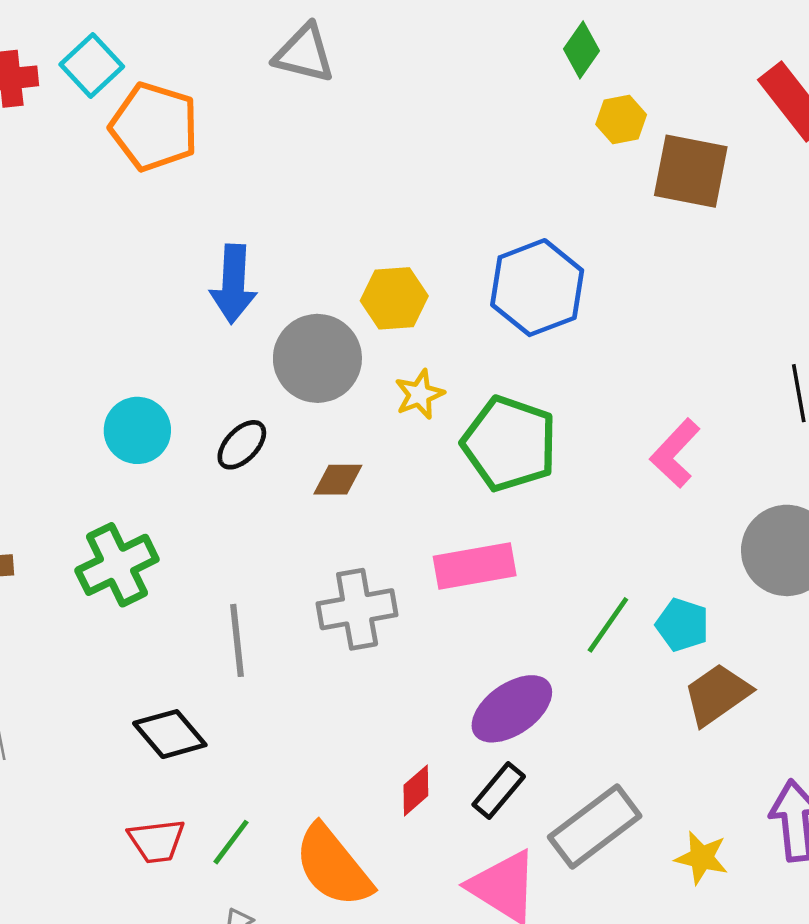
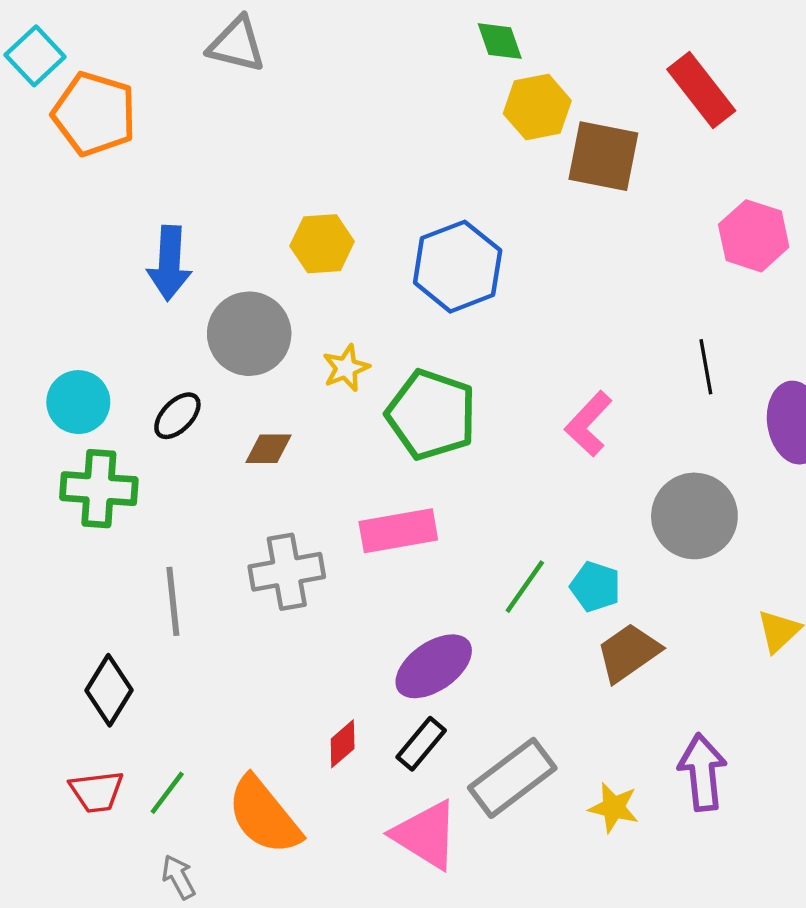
green diamond: (581, 50) -> (500, 41), turned -54
yellow hexagon: (621, 120) -> (537, 107), size x1.4
yellow hexagon: (394, 298) -> (322, 244), moved
green cross: (117, 565) -> (99, 489), moved, turned 30
black diamond: (170, 734) -> (109, 690), turned 72

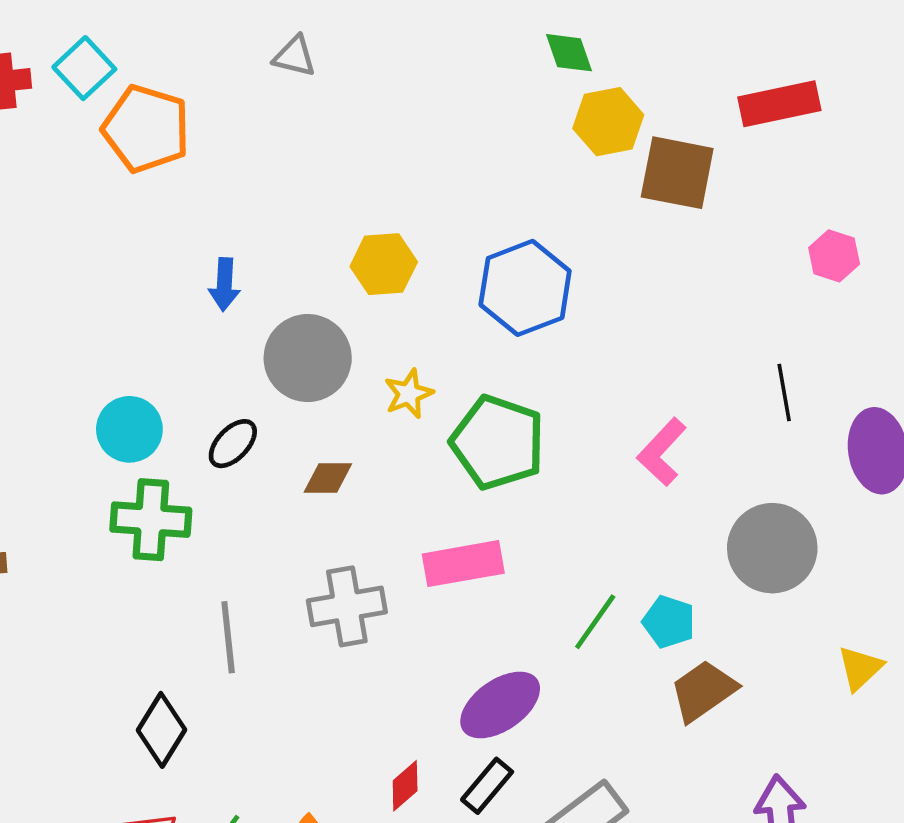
gray triangle: (237, 44) -> (295, 56), size x0.7
red rectangle: (701, 90) -> (779, 104), turned -64
pink hexagon: (754, 236) -> (834, 256), size x0.7
blue arrow: (169, 263) -> (224, 284), size x0.7

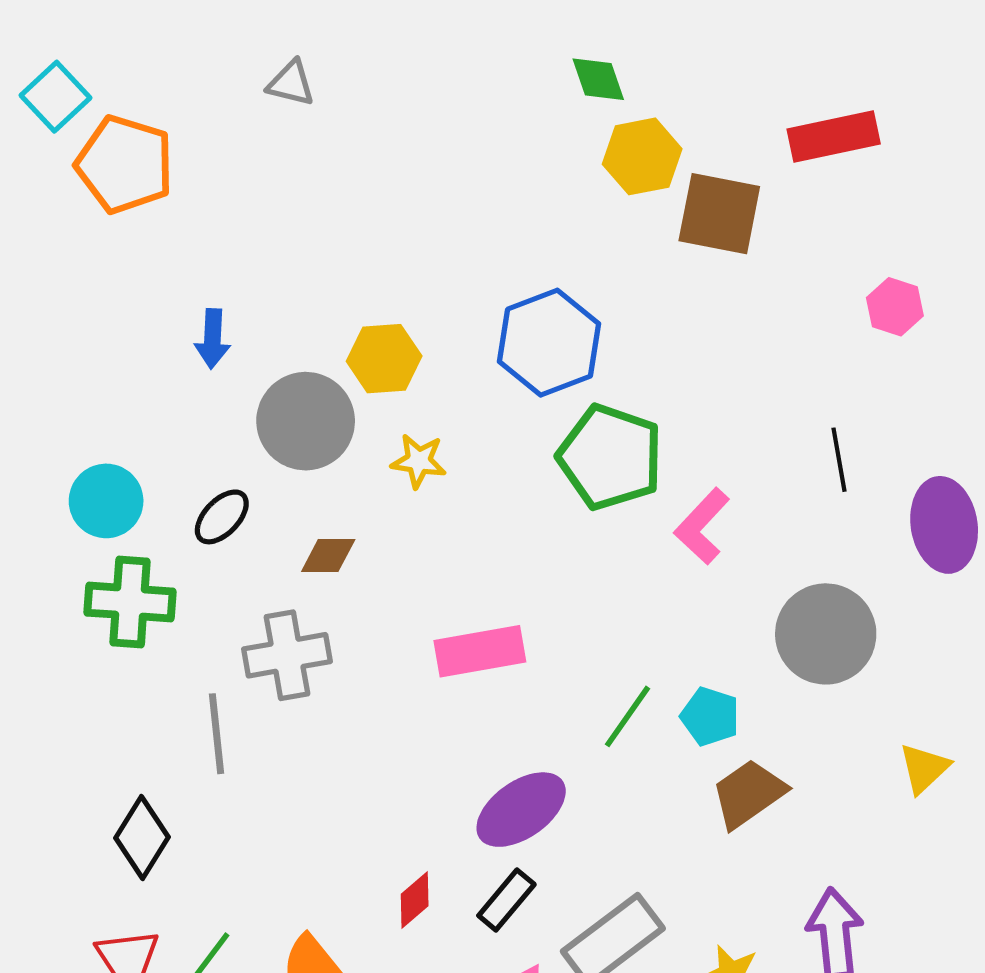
yellow hexagon: (384, 264) -> (384, 359), moved
yellow star: (409, 394) -> (419, 461), turned 30
green pentagon: (498, 442) -> (610, 457), moved
gray cross: (347, 606) -> (287, 655), moved

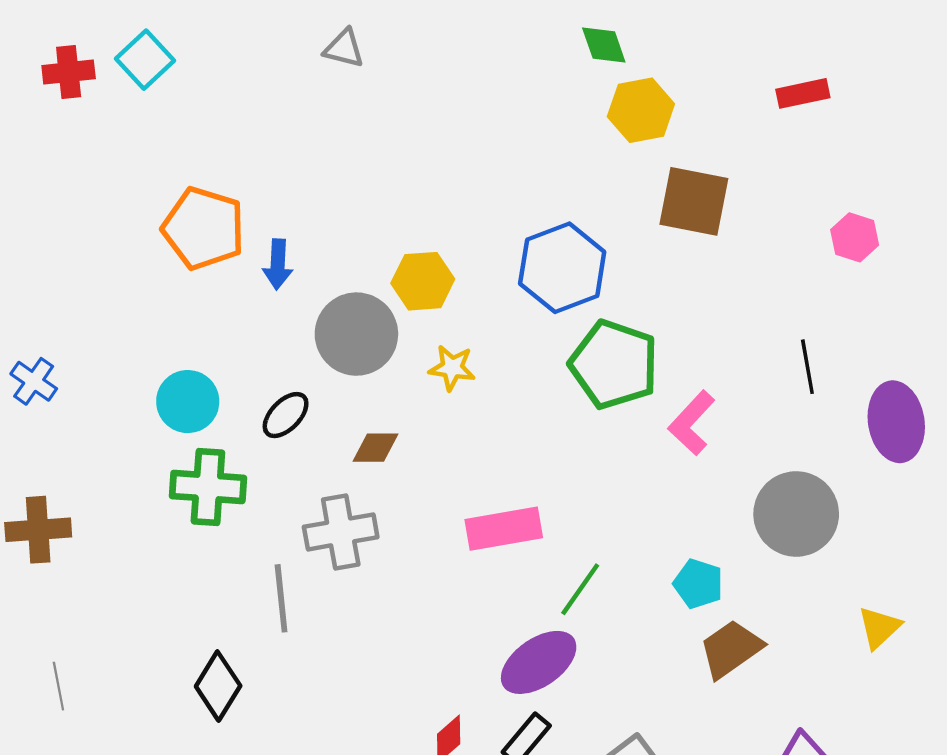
red rectangle: (834, 136) -> (803, 93), size x0.7
orange pentagon: (125, 164) -> (203, 228), moved
brown square: (719, 214) -> (694, 201), moved
green line: (628, 716) -> (580, 589), moved

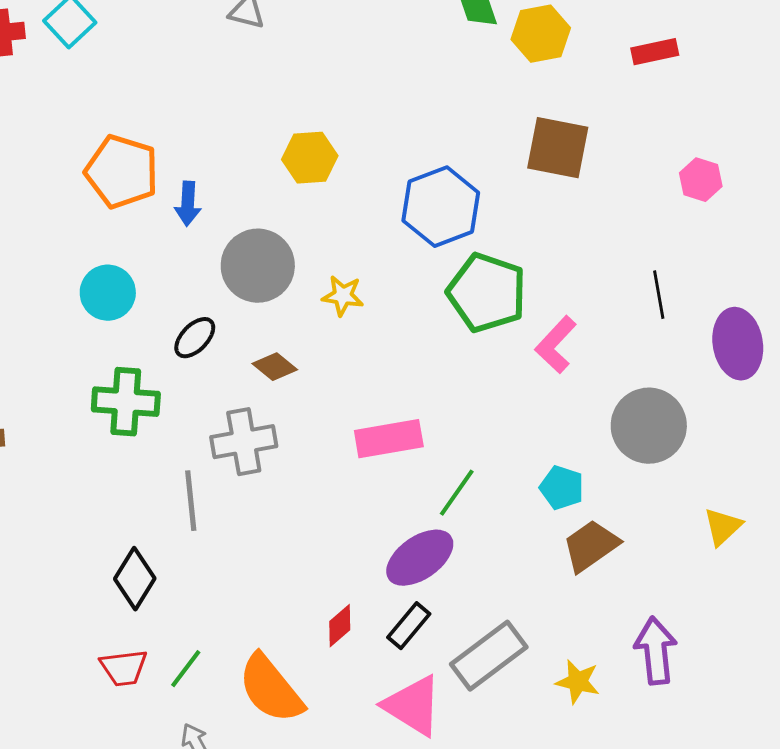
yellow hexagon: (641, 110) -> (541, 34), moved
yellow hexagon: (423, 281) -> (310, 158), moved
cyan circle: (188, 402) -> (108, 293), moved
brown diamond: (376, 448) -> (275, 367), turned 39

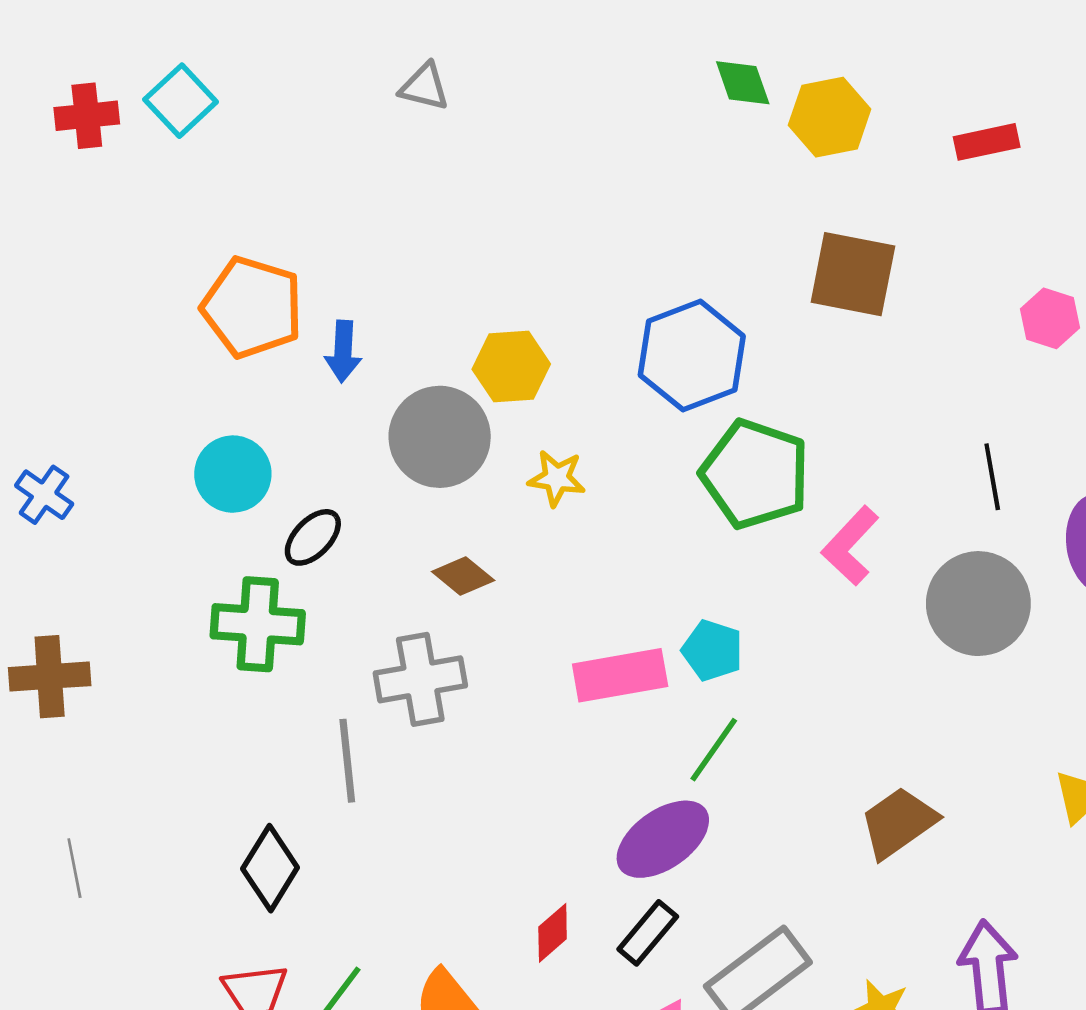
yellow hexagon: (310, 158) -> (511, 367), moved
black ellipse: (195, 338) -> (313, 537), moved
gray circle: (649, 426) -> (978, 604), moved
cyan pentagon: (562, 488) -> (712, 650), moved

